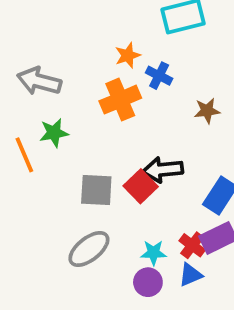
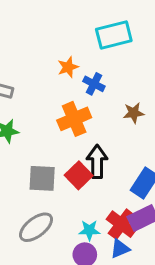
orange cross: (120, 100) -> (74, 119), moved
black arrow: (163, 170) -> (97, 162), turned 96
red cross: (192, 245) -> (121, 224), size x1.4

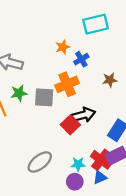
blue cross: (94, 84) -> (81, 59), turned 32
black arrow: (97, 162) -> (84, 115), turned 75
gray square: (42, 178) -> (44, 97), moved

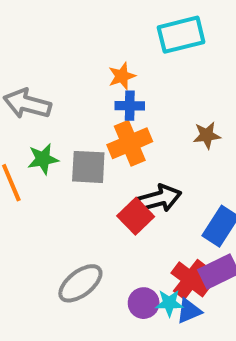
blue cross: (81, 59) -> (130, 106), moved, turned 32
cyan star: (78, 164) -> (169, 303), moved
purple circle: (75, 182) -> (144, 303), moved

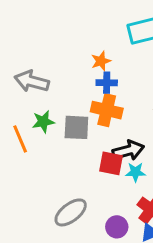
orange cross: (130, 143) -> (107, 110), turned 36
red square: (136, 216) -> (111, 163), turned -35
cyan star: (169, 303) -> (136, 172), moved

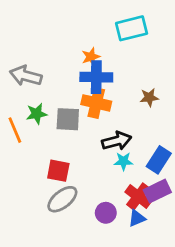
blue cross: (107, 83) -> (96, 77), size x1.6
red square: (111, 163) -> (58, 171), moved

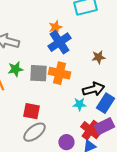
blue cross: (96, 77) -> (59, 42), turned -35
orange cross: (96, 103) -> (59, 73), moved
black arrow: (117, 141) -> (93, 89), moved

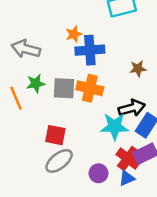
orange star: (55, 27) -> (74, 34), moved
blue cross: (59, 42) -> (90, 50), turned 30
cyan star: (79, 104) -> (114, 126), size x1.6

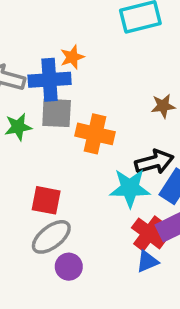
blue cross: (90, 50) -> (50, 80), moved
gray square: (64, 88) -> (57, 113), moved
purple circle: (98, 173) -> (69, 267), moved

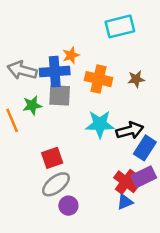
brown star: (163, 106) -> (136, 79), moved
orange cross: (95, 134) -> (99, 79), moved
cyan star: (130, 188) -> (100, 124), moved
red square: (46, 200) -> (52, 158), turned -30

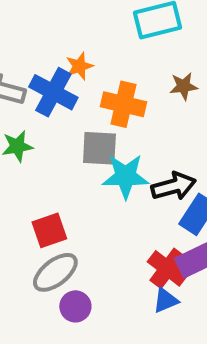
blue cross: (55, 72) -> (53, 92), turned 32
brown star: (136, 79) -> (184, 86), moved
gray square: (60, 95) -> (99, 148), moved

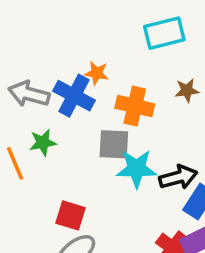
orange star: (79, 66) -> (97, 73), turned 30
red square: (49, 230) -> (71, 215), turned 36

